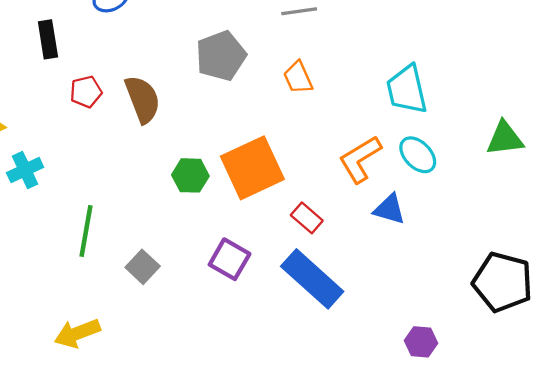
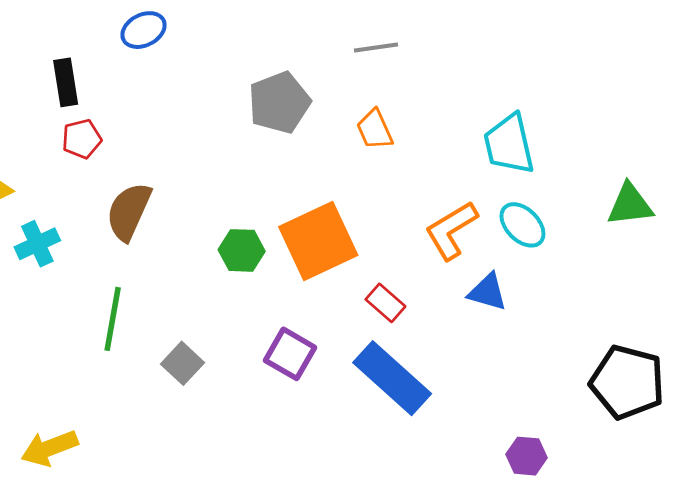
red pentagon: (86, 92) -> (82, 139), moved
brown semicircle: (143, 99) -> (129, 211), moved, turned -135
yellow arrow: (77, 333) -> (49, 448), moved

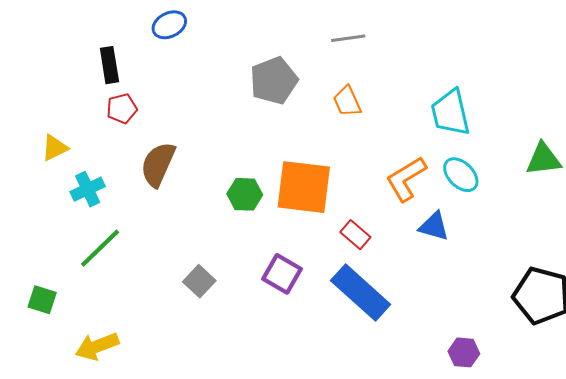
orange square: (318, 241) -> (304, 187), turned 32
green line: (113, 319) -> (100, 248), moved, turned 36

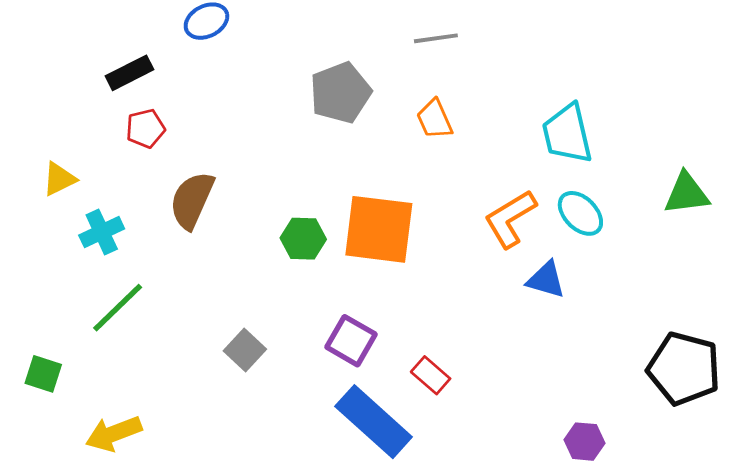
black rectangle: (109, 65) -> (130, 73), turned 72
red rectangle: (355, 235) -> (431, 375), moved
blue rectangle: (361, 293) -> (374, 422), moved

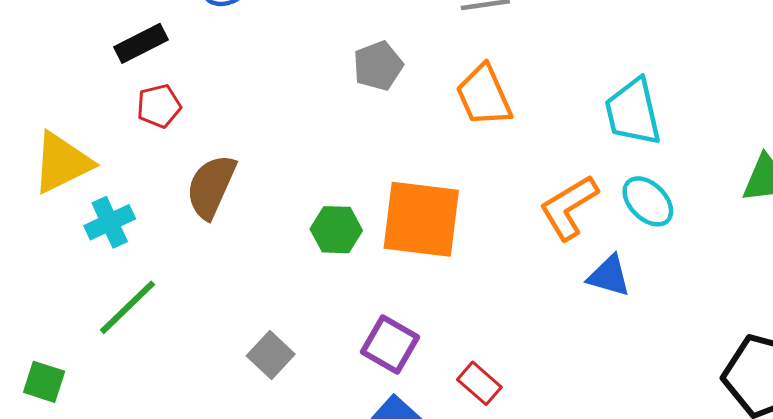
gray pentagon: (340, 93) -> (378, 66), size x0.7
orange trapezoid: (435, 119) -> (484, 96), size x1.4
yellow triangle: (59, 179) -> (62, 163), size x1.6

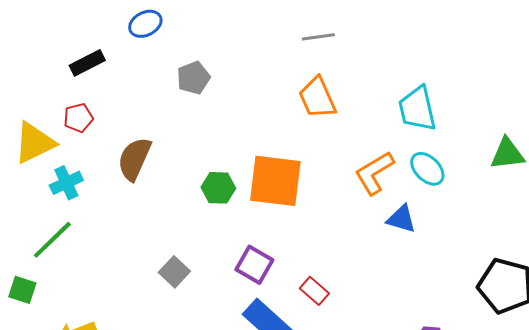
gray pentagon: (378, 66) -> (193, 78), moved
red pentagon: (159, 106) -> (78, 118), moved
green line: (128, 307) -> (52, 240), moved

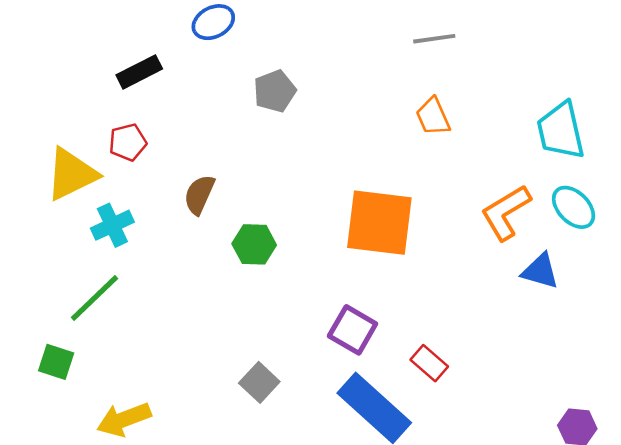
orange trapezoid: (317, 98) -> (433, 117), size x0.7
brown semicircle: (134, 159) -> (199, 195), size x0.7
green hexagon: (218, 188) -> (254, 244), moved
gray square: (174, 272) -> (259, 382), moved

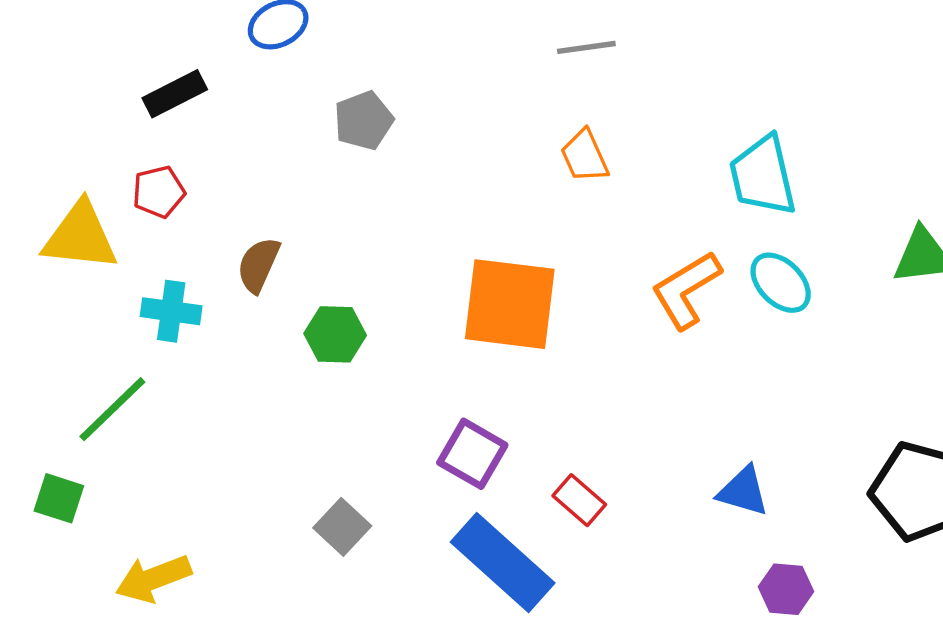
yellow triangle: (72, 174) -> (80, 236), turned 32
cyan cross: (112, 225) -> (171, 311), moved, turned 33
blue triangle: (540, 271) -> (743, 491), moved

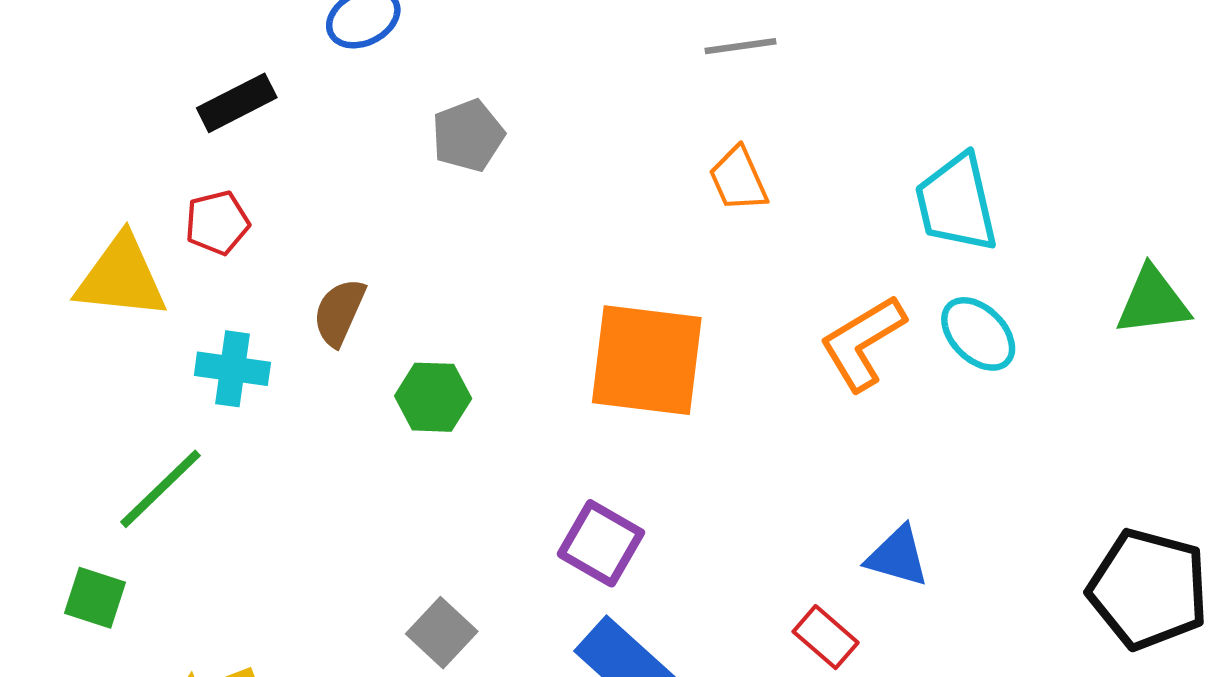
blue triangle: (743, 491) -> (898, 556), moved
red rectangle: (579, 500) -> (826, 637), moved

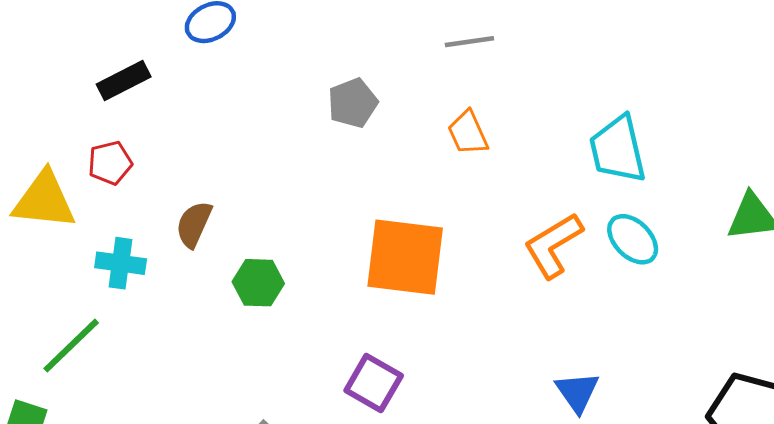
gray pentagon: (468, 136) -> (353, 103), moved
blue triangle: (898, 556) -> (577, 392), turned 39

